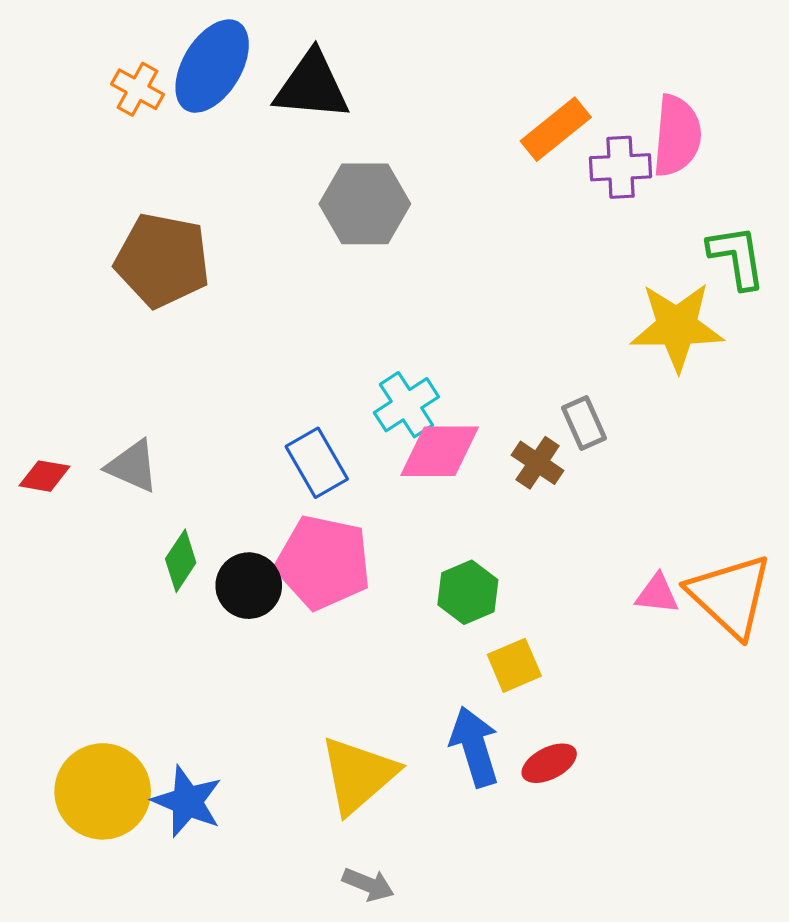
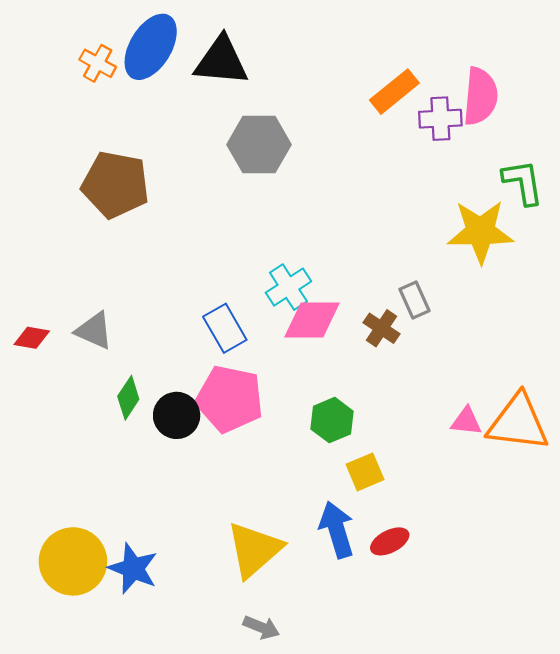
orange triangle: (730, 596) -> (518, 422), turned -36

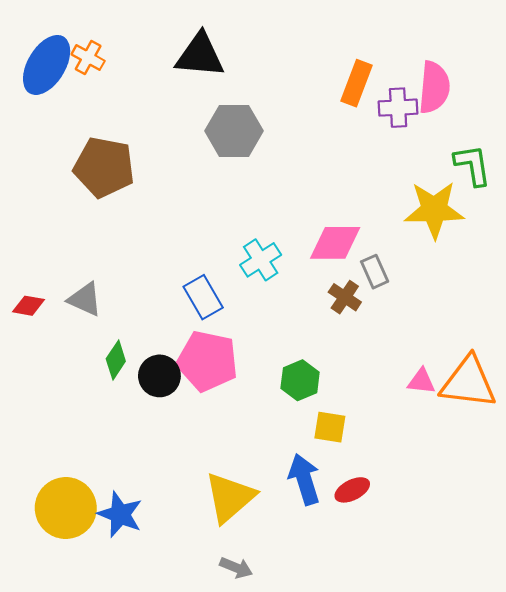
blue ellipse: (151, 47) -> (47, 65), moved
orange rectangle: (394, 92) -> (356, 83), turned -30
pink diamond: (312, 320) -> (335, 243), moved
yellow square: (365, 472) -> (330, 427), turned 32

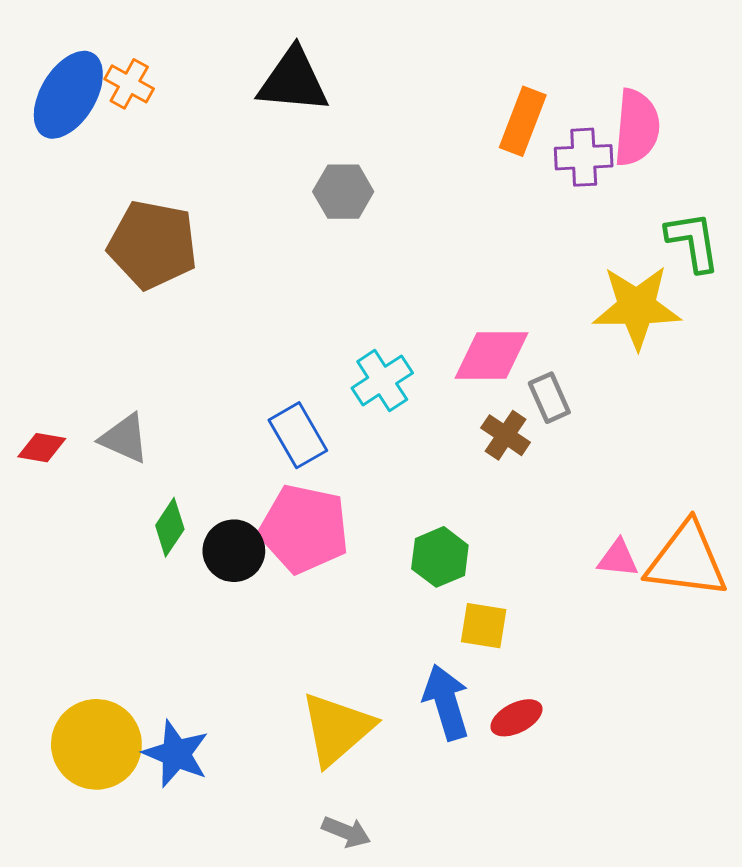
gray hexagon: (234, 131) -> (343, 192), size x0.7

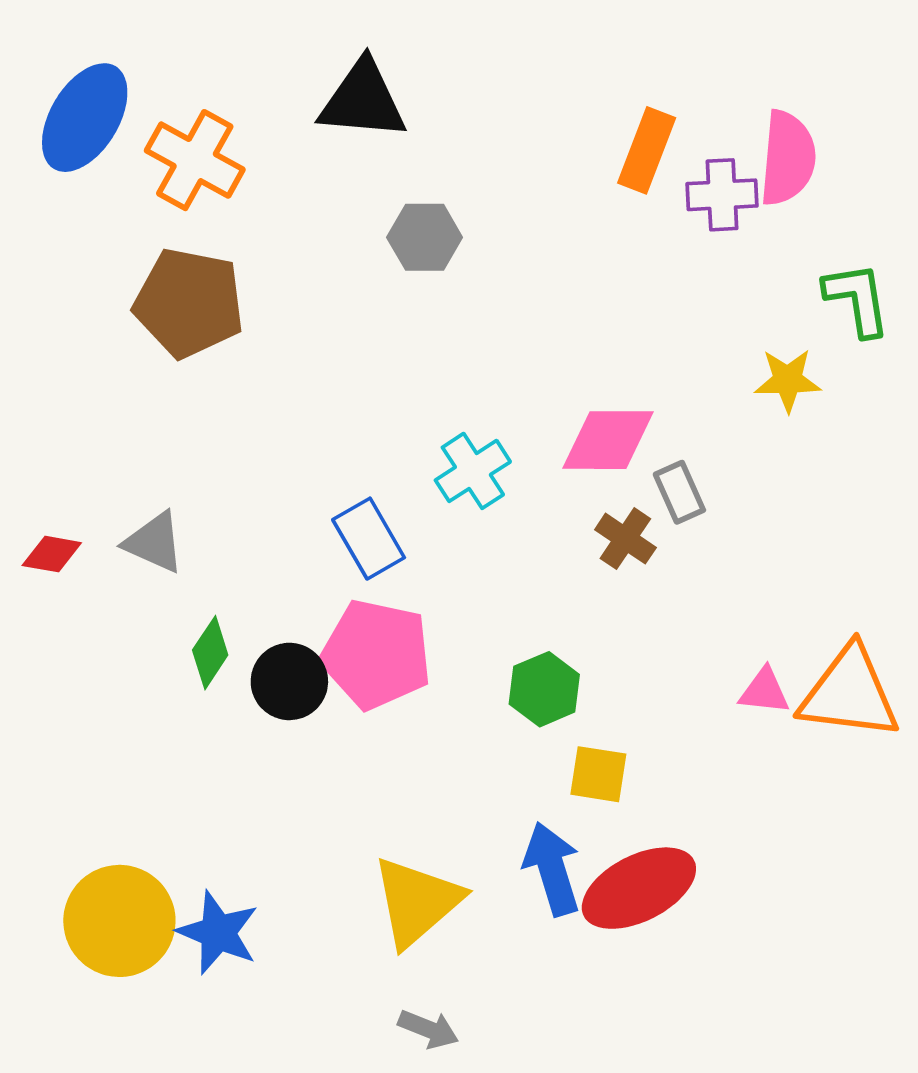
orange cross: (129, 84) -> (195, 160), moved, size x1.6
yellow star: (637, 307) -> (788, 380), size x0.6
red ellipse: (516, 718) -> (639, 888), size x1.8

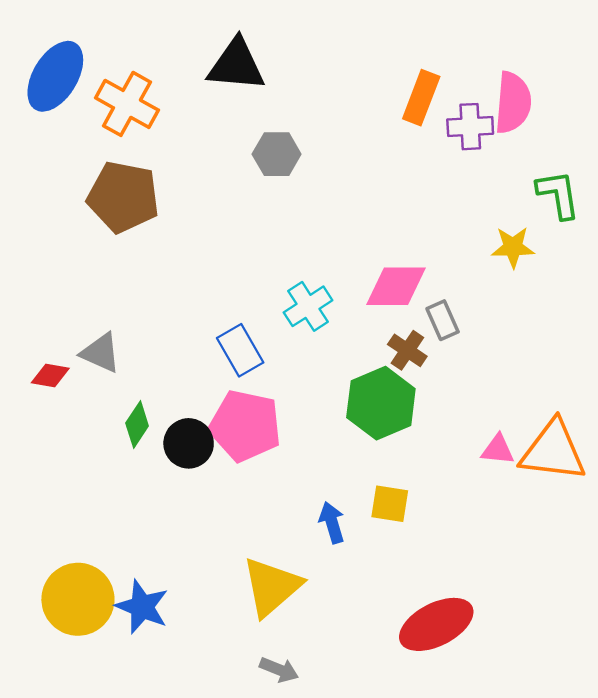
red diamond: (52, 554) -> (50, 375), moved
green hexagon: (544, 689) -> (381, 403), moved, size x1.5
blue arrow: (552, 869) -> (332, 523), moved, size x0.7
red ellipse: (639, 888) -> (436, 624), moved

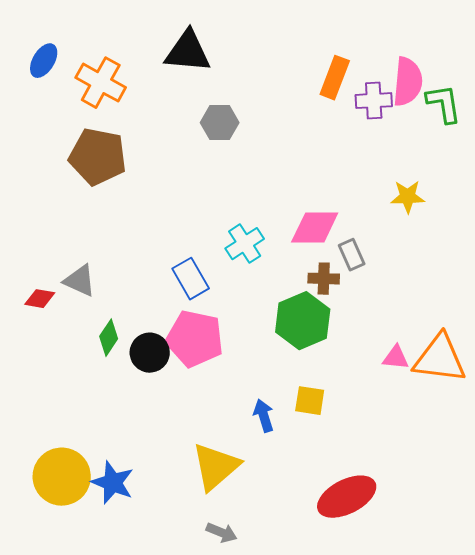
blue ellipse: (55, 76) -> (44, 61), size x0.6
green L-shape: (558, 194) -> (444, 104), moved
brown cross: (407, 350) -> (324, 279), turned -32

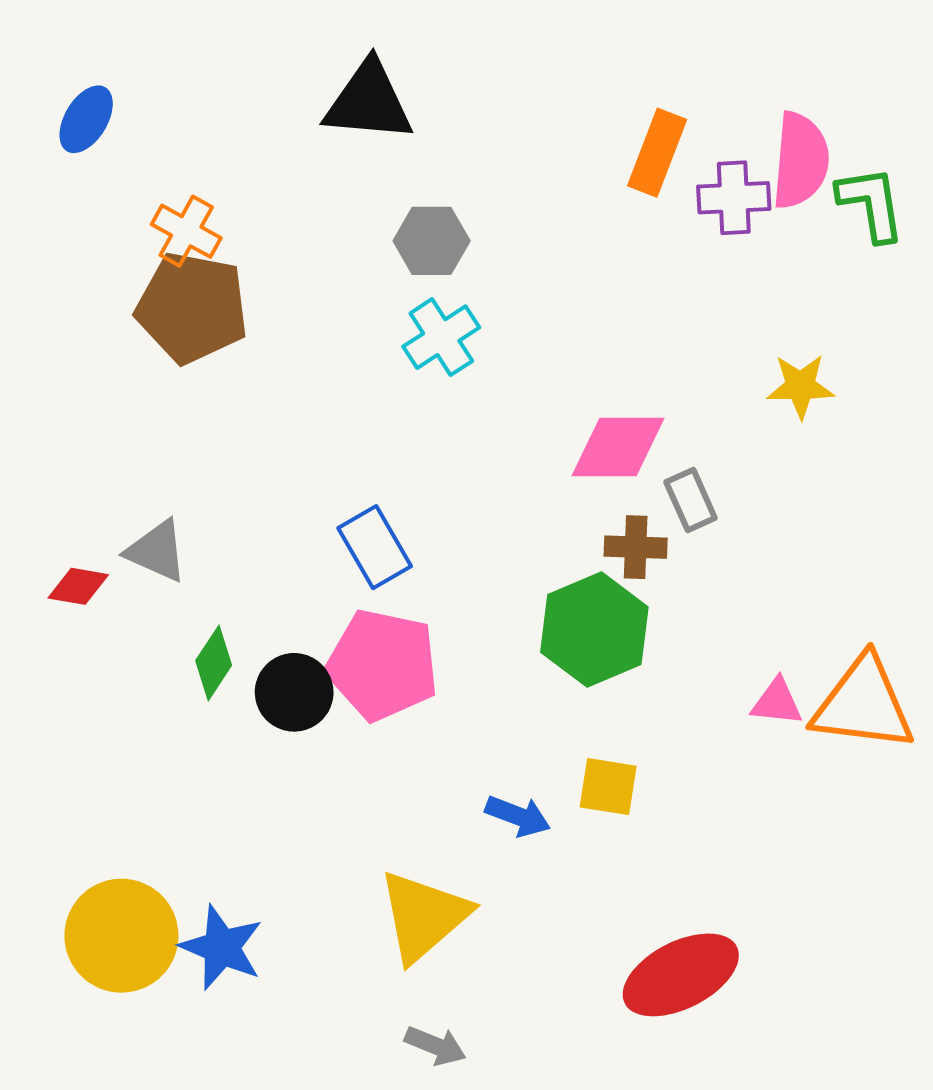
orange cross: (101, 83) -> (186, 231), moved, size x0.7
cyan cross: (245, 244) -> (441, 337), moved
blue arrow: (264, 416) -> (518, 816), turned 128

